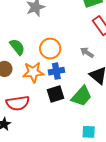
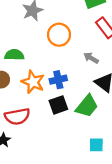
green semicircle: (17, 47) -> (14, 55), turned -48
orange circle: (50, 49) -> (59, 35), moved
orange star: (33, 72) -> (33, 82), turned 30

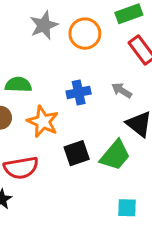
orange circle: (59, 35) -> (85, 34), moved
blue cross: (58, 80) -> (79, 92), moved

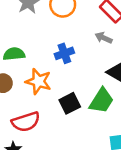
gray arrow: (122, 90) -> (104, 38), moved

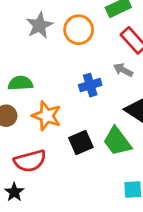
blue cross: (64, 53) -> (90, 85), moved
green trapezoid: (102, 101) -> (117, 141), turned 108

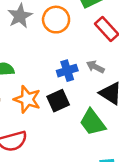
gray arrow: (123, 70) -> (95, 67), moved
black square: (81, 143) -> (58, 101), moved

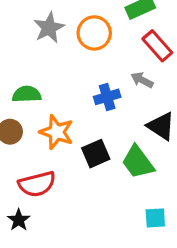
gray arrow: (95, 67) -> (142, 80), moved
black square: (58, 101) -> (96, 154), moved

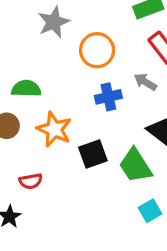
orange circle: (94, 33) -> (97, 50), moved
red semicircle: (37, 184) -> (31, 181), size x0.6
cyan square: (155, 218) -> (150, 211), moved, turned -30

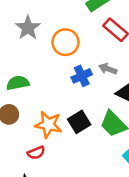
gray arrow: (145, 82) -> (108, 69), moved
orange star: (54, 129) -> (48, 125), moved

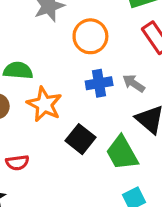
black square: (79, 122) -> (81, 139), turned -35
orange star: (48, 125) -> (44, 104), moved

